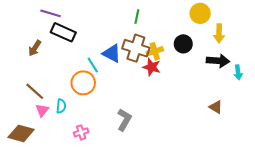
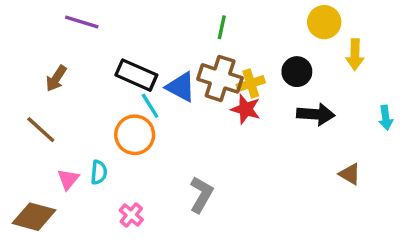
black rectangle: (63, 32) -> (136, 75), moved
black arrow: (218, 61) -> (316, 114), moved
brown line: (35, 91) -> (41, 130), moved
pink cross: (81, 132) -> (131, 215), turned -32

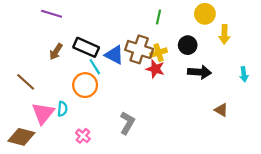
green line: (222, 27) -> (159, 17), moved
brown arrow: (56, 78) -> (56, 52), moved
pink triangle: (68, 179) -> (43, 113), size x1.6

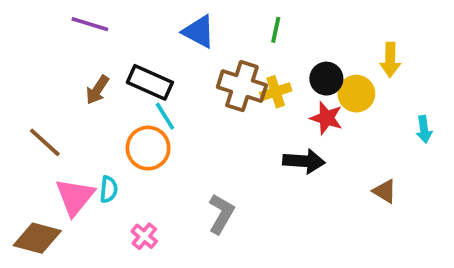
yellow circle: (205, 14) -> (356, 94), moved
blue triangle: (114, 55) -> (199, 32), moved
red star: (155, 69) -> (326, 118), moved
black arrow: (200, 72) -> (304, 161), moved

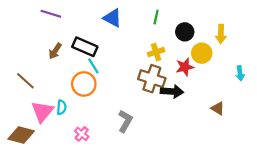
black circle: (326, 79) -> (185, 32), moved
brown cross: (242, 86) -> (152, 79), moved
red star: (326, 118) -> (185, 67), turned -30

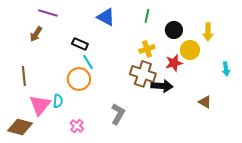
black rectangle: (85, 47) -> (80, 44), size x0.7
brown arrow: (55, 51) -> (36, 34), moved
brown line: (25, 81) -> (24, 76), turned 42

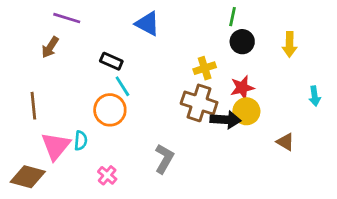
green line: (147, 16) -> (232, 17), moved
yellow circle: (190, 50) -> (246, 111), moved

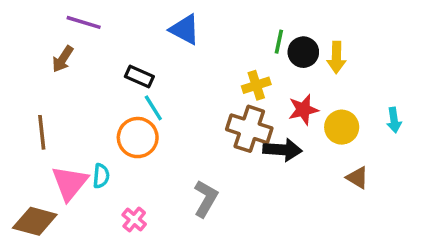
green line: (232, 17) -> (279, 42), moved
yellow arrow: (290, 44) -> (336, 57), moved
yellow circle: (246, 111) -> (342, 127), moved

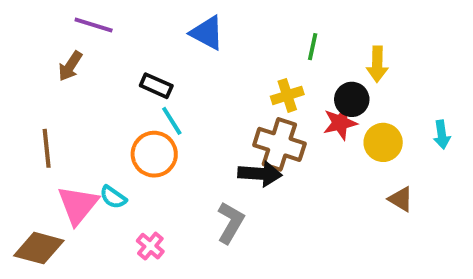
black circle: (303, 52) -> (352, 99), moved
black arrow: (282, 150) -> (260, 174), moved
cyan semicircle: (101, 176) -> (113, 197), turned 120

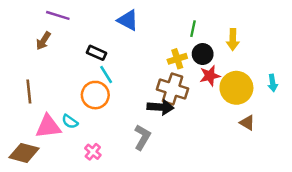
black circle: (352, 99) -> (203, 54), moved
yellow circle: (383, 142) -> (236, 88), size x1.4
pink triangle: (78, 205) -> (48, 126), turned 44

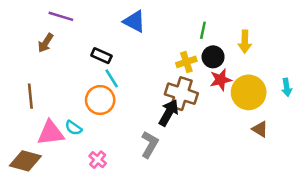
black arrow: (160, 107) -> (169, 113), turned -65

